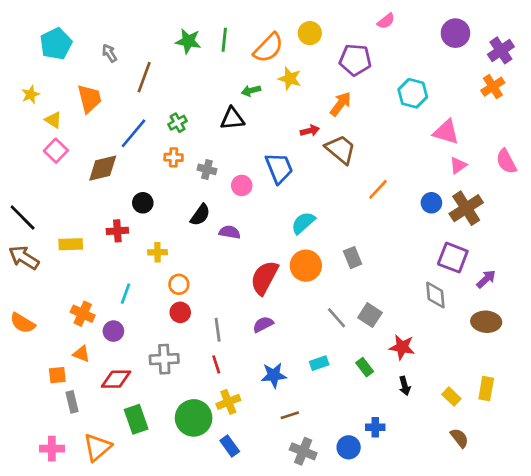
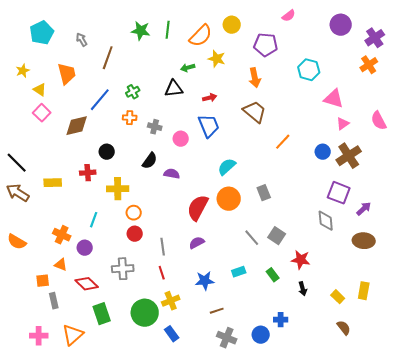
orange arrow: (341, 104) -> (255, 78), turned 132
red arrow: (310, 131) -> (210, 98), moved
yellow cross: (158, 252) -> (118, 189), size x1.5
red diamond: (116, 379) -> (87, 284), turned 45

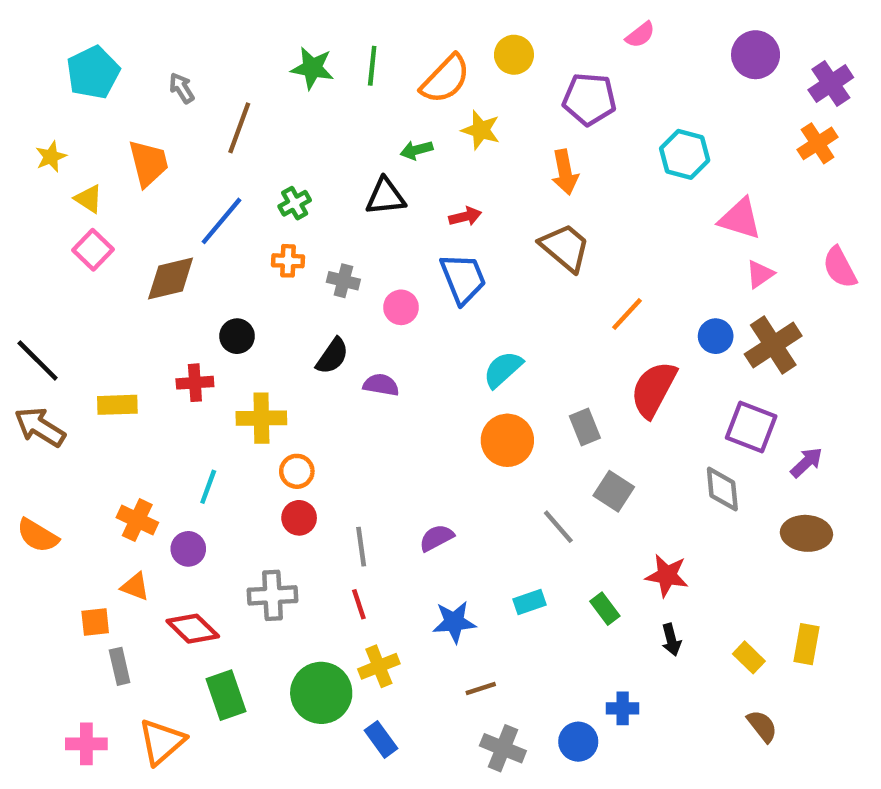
red semicircle: (198, 208) -> (654, 389), moved
gray square: (277, 236) -> (614, 491), moved

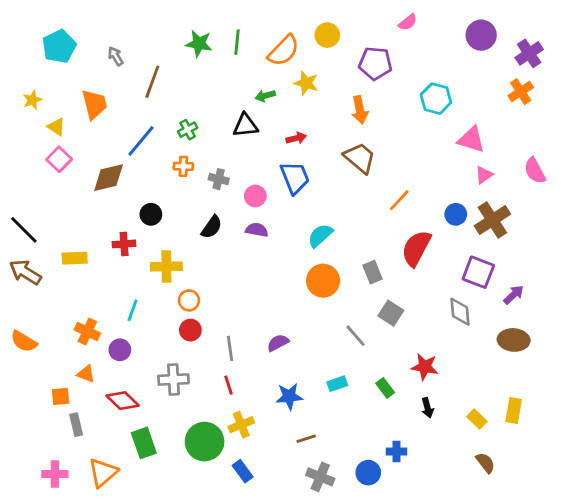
purple semicircle: (381, 385) -> (257, 230), moved

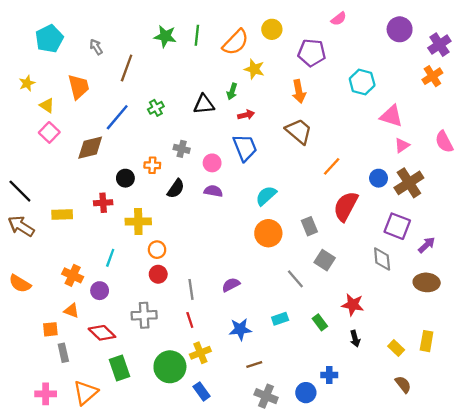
green arrow: (265, 96) -> (232, 91), moved, turned -56
orange cross: (183, 166) -> (152, 165), moved

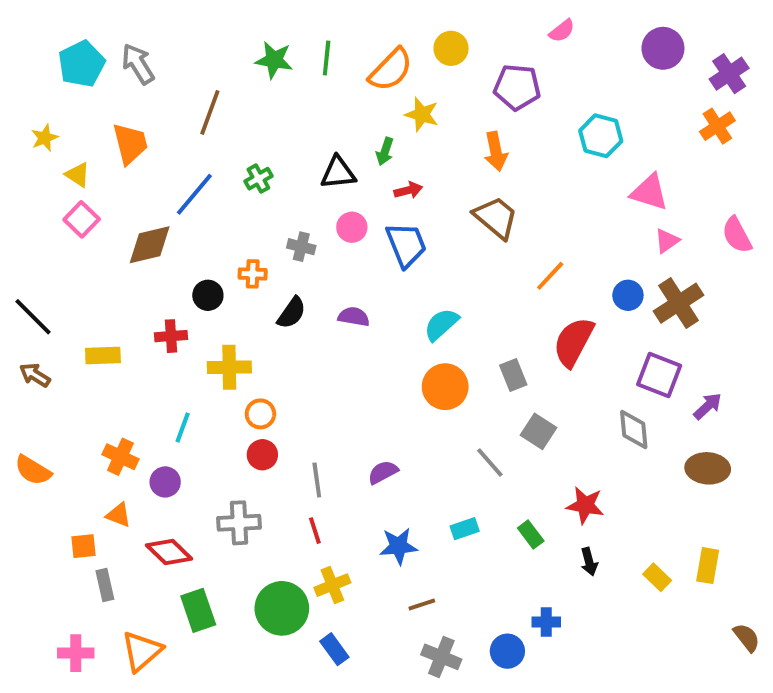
gray arrow: (96, 47) -> (138, 64), moved, size x1.5
pink circle: (212, 163) -> (352, 227), moved
brown arrow: (21, 226) -> (35, 375), size x0.7
brown semicircle: (403, 384) -> (747, 638), moved

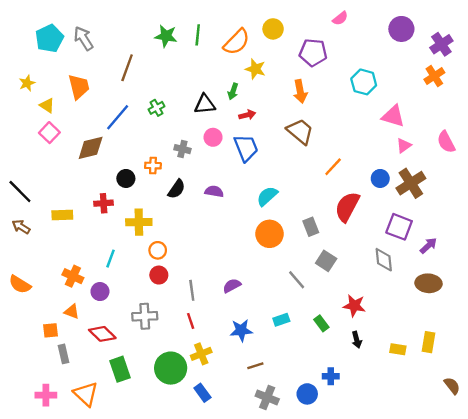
yellow rectangle: (657, 577) -> (398, 349), turned -35
orange triangle: (142, 651) -> (86, 394), turned -36

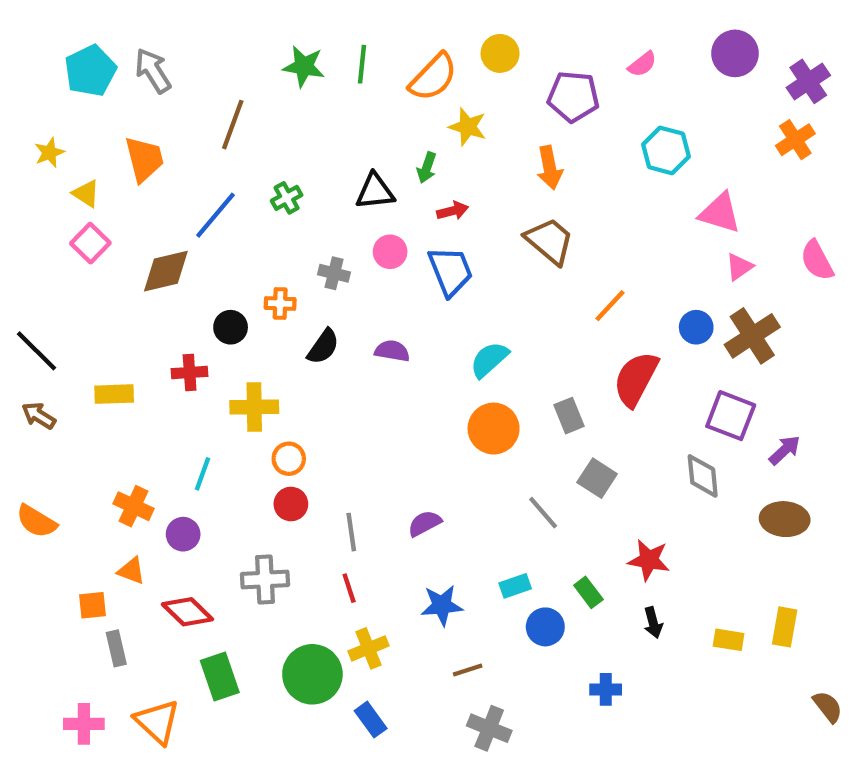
pink semicircle: (340, 18) -> (642, 64), moved
blue circle: (307, 394) -> (545, 627), moved

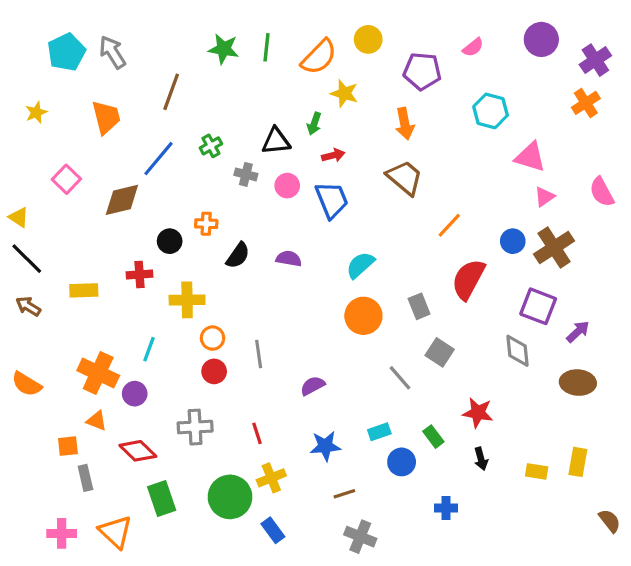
yellow triangle: (86, 194) -> (19, 217), moved
gray cross: (334, 273) -> (246, 174), moved
orange cross: (134, 506) -> (98, 373), size x1.4
gray line: (351, 532) -> (259, 354), moved

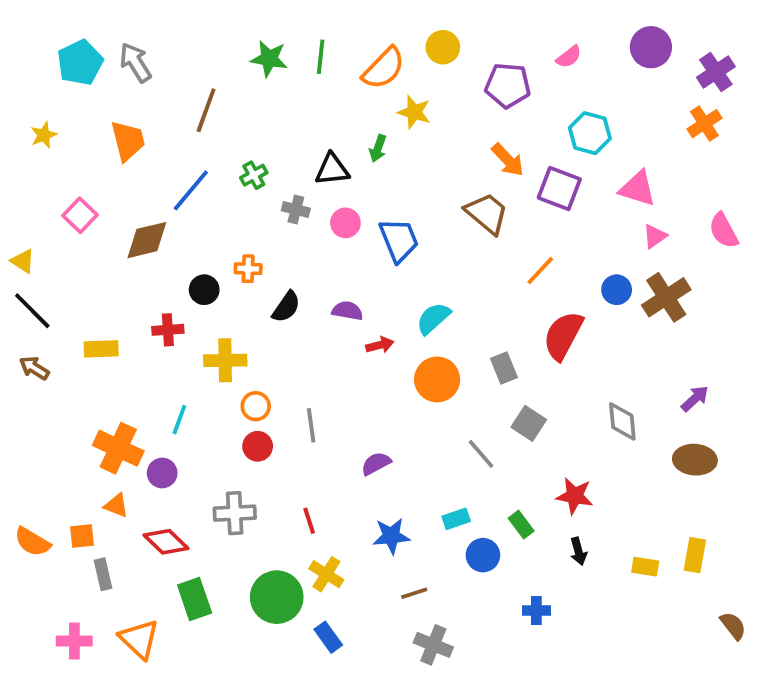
orange arrow: (405, 124) -> (508, 160), moved, turned -32
red arrow: (333, 155) -> (380, 345), moved
purple square: (538, 306) -> (559, 189), moved
orange semicircle: (27, 384) -> (32, 542), moved
yellow cross: (271, 478) -> (326, 574), turned -36

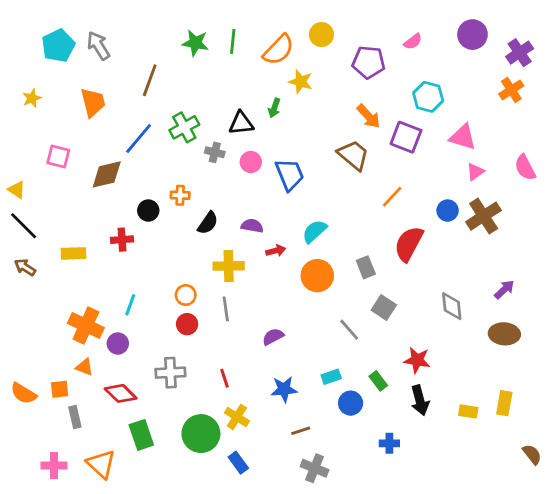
green cross: (254, 175) -> (184, 127), size x1.5
pink square: (80, 215) -> (58, 156), turned -30
yellow cross: (225, 360) -> (229, 266), moved
black arrow: (578, 551) -> (420, 400), size x1.5

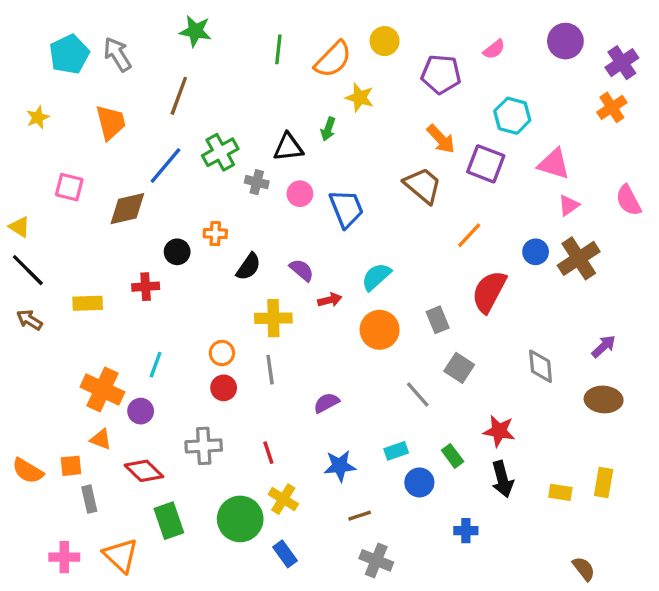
green star: (195, 43) -> (195, 31), moved
purple semicircle: (252, 226) -> (302, 270), turned 30
brown semicircle: (532, 454) -> (584, 569), moved

